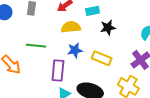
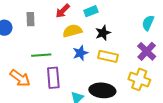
black star: (108, 28) -> (103, 33), moved
purple rectangle: (58, 71) -> (53, 78), moved

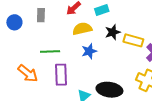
yellow rectangle: (108, 56) -> (133, 40), moved

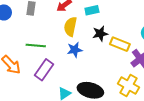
yellow semicircle: (82, 29) -> (70, 27), turned -72
purple rectangle: (61, 75) -> (44, 70), turned 30

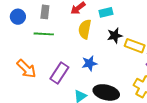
green line: (36, 46) -> (44, 34), moved
blue star: (75, 50) -> (89, 63), moved

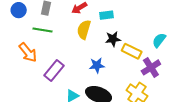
blue star: (89, 63) -> (97, 65), moved
orange arrow: (26, 69) -> (28, 52), moved

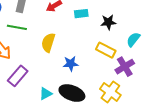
yellow semicircle: (84, 30) -> (48, 43), moved
black star: (113, 39) -> (108, 22), moved
purple rectangle: (54, 71) -> (18, 76), moved

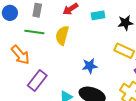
yellow semicircle: (48, 43) -> (62, 35), moved

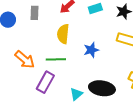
green line: (34, 32) -> (56, 59), moved
blue star: (90, 66) -> (91, 50), moved

